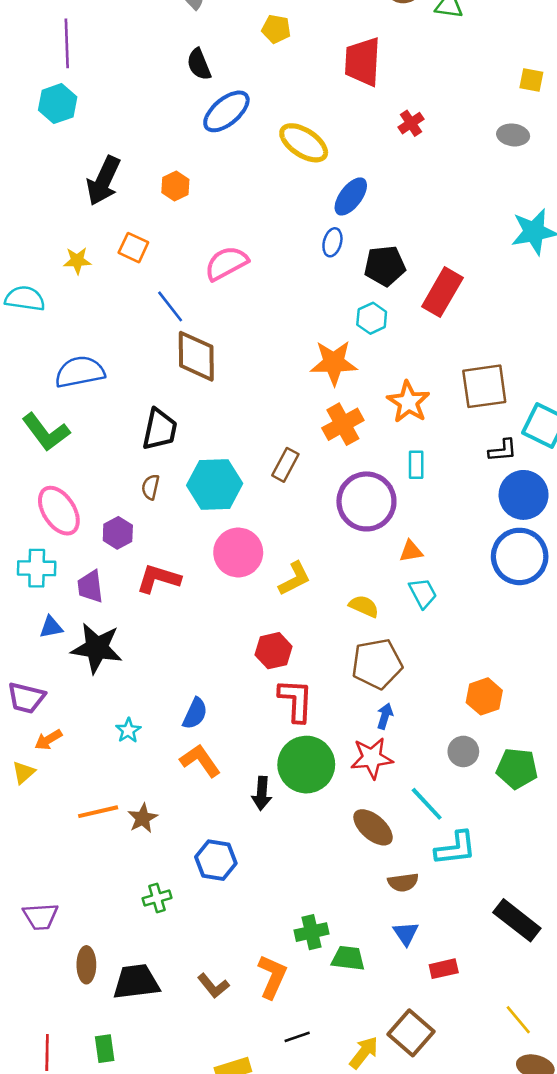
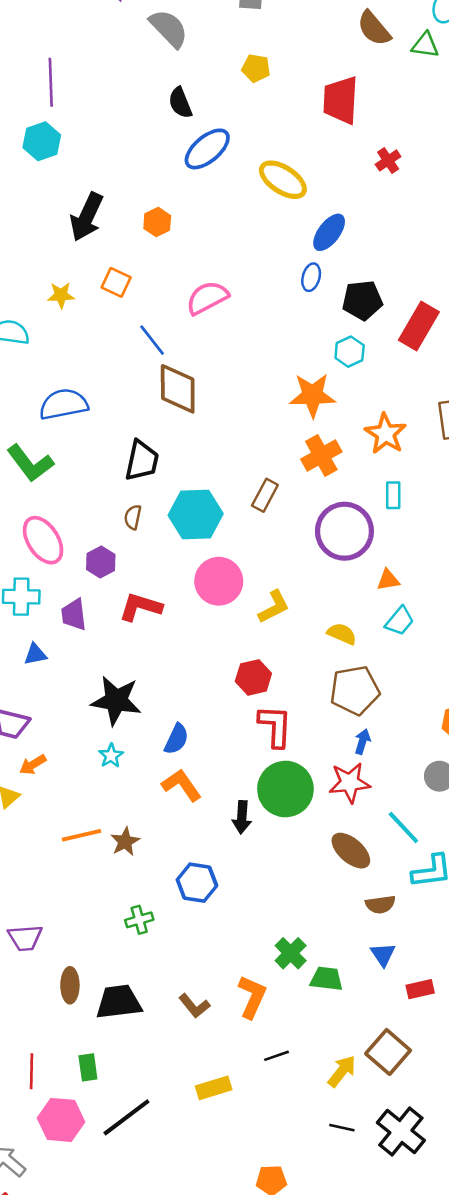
cyan trapezoid: (423, 593) -> (400, 621), turned 68
black star: (97, 648) -> (116, 701), moved
green cross: (311, 932) -> (291, 953), turned -32

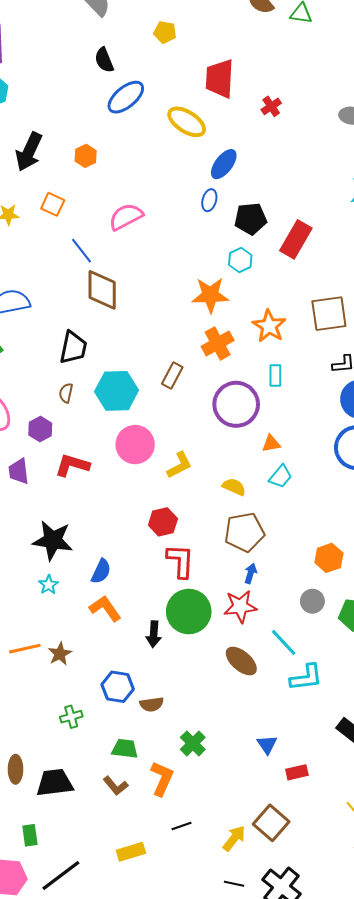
red trapezoid: (341, 100) -> (220, 79), moved
brown semicircle: (380, 904) -> (152, 704), moved
green trapezoid: (327, 979) -> (125, 749), moved

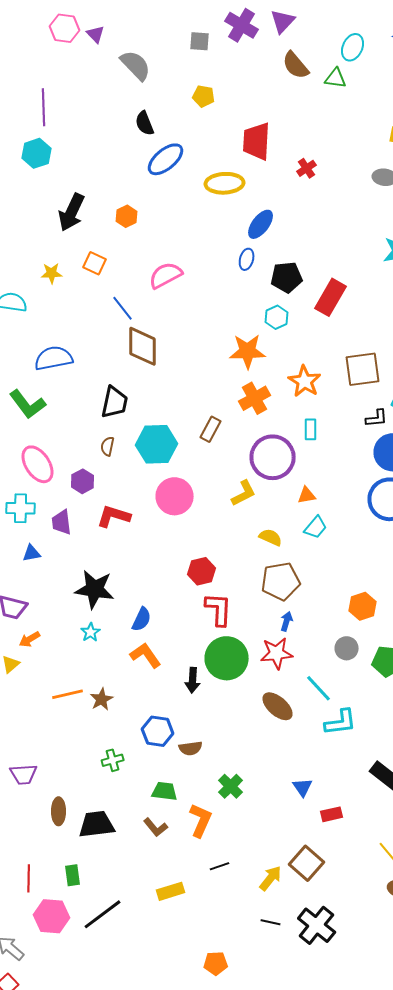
yellow ellipse: (187, 122) -> (225, 183), turned -36
yellow L-shape: (179, 465) -> (244, 493), moved

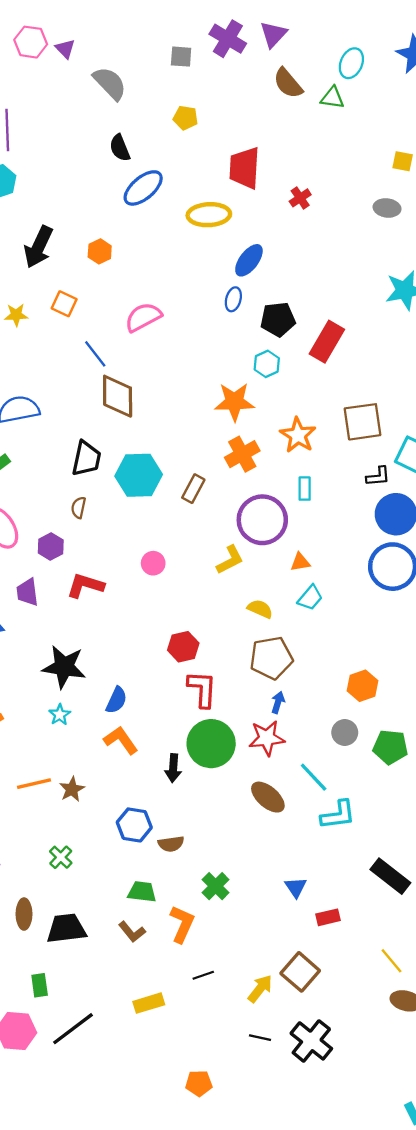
cyan hexagon: (157, 444) -> (139, 475), moved
pink circle: (175, 496) -> (153, 563), size x0.6
green cross: (113, 760) -> (61, 857), moved, turned -30

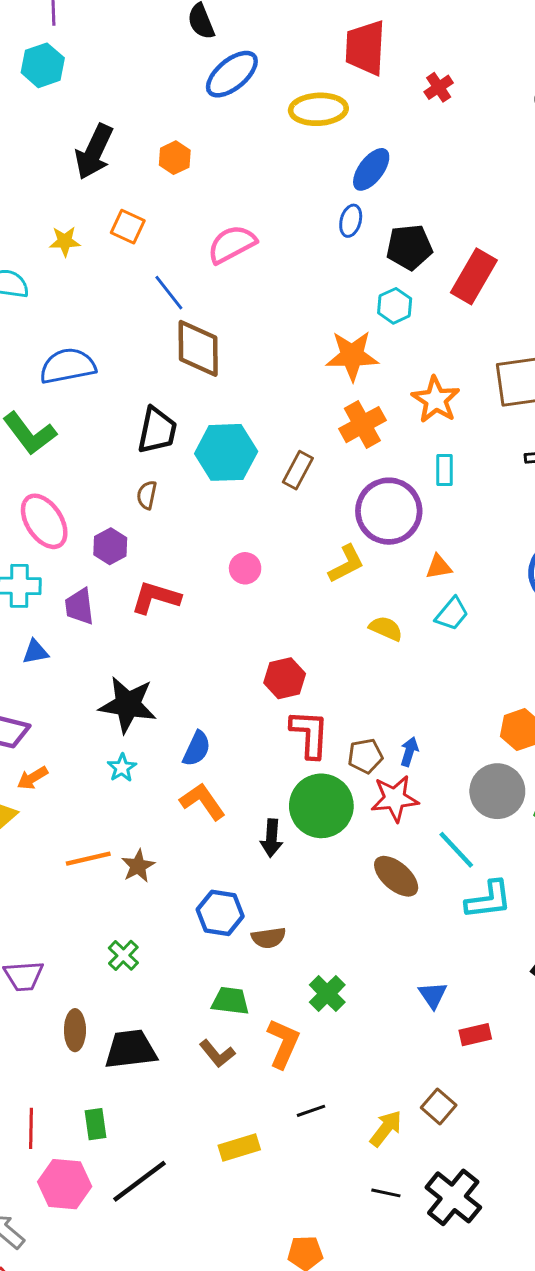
brown pentagon: (271, 658) -> (365, 756), moved, size x0.6
gray circle: (345, 732) -> (497, 791), size x1.6
brown square: (300, 972) -> (439, 1106), size x0.7

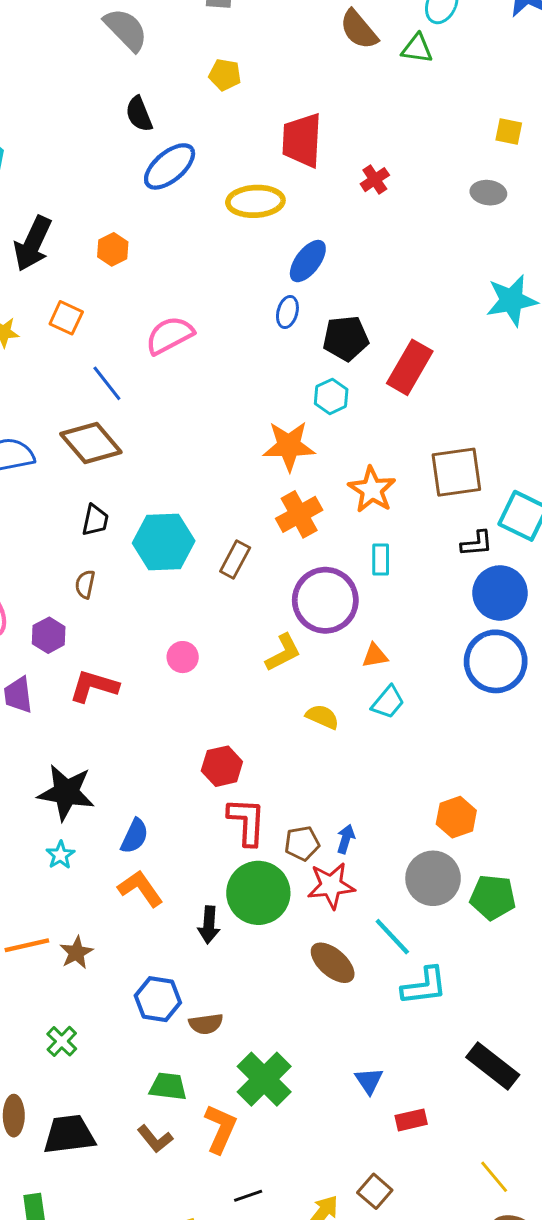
brown diamond: (198, 348) -> (91, 443), moved, turned -40
black trapezoid: (157, 430) -> (95, 520), size x0.7
green cross: (327, 994) -> (264, 1079), size x1.5

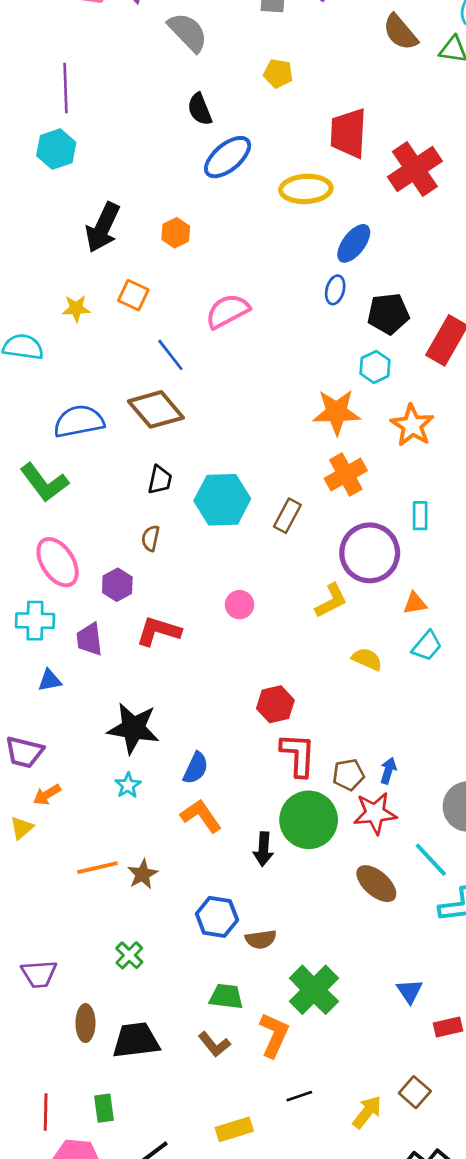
red cross: (375, 180) -> (415, 169), size x2.0
orange star: (372, 490) -> (412, 425), moved

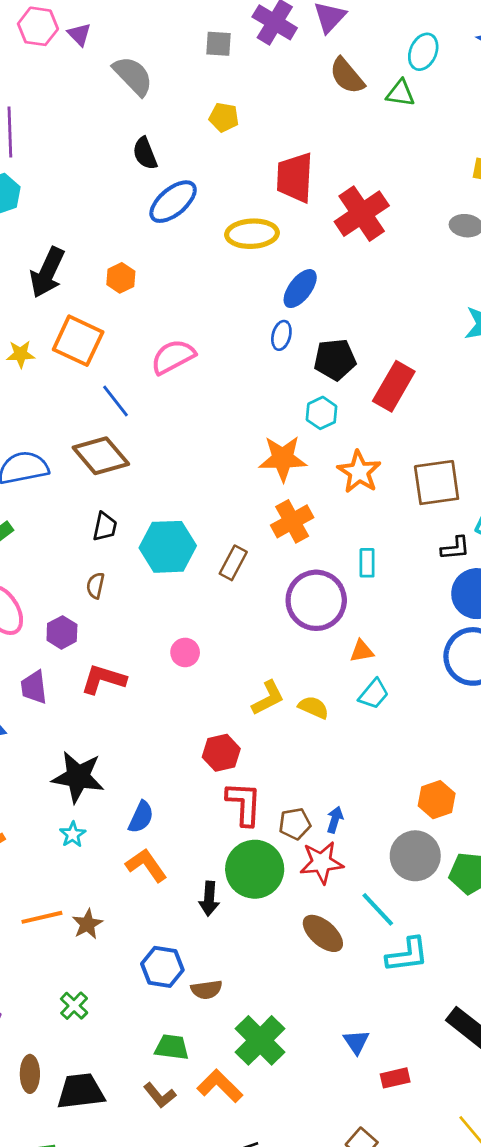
orange square: (133, 295) -> (78, 341), size x1.6
yellow L-shape: (331, 601) -> (268, 698), moved
orange L-shape: (274, 1035) -> (220, 1086), turned -69

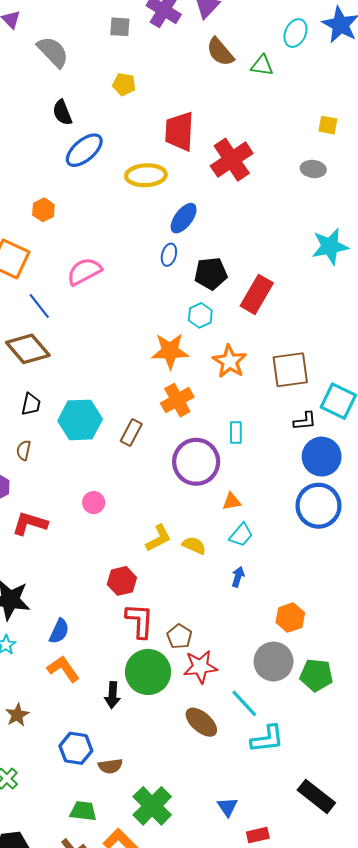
cyan ellipse: (423, 52) -> (295, 33), moved
blue arrow: (335, 820) -> (238, 577), moved
brown pentagon: (295, 824) -> (179, 636), turned -30

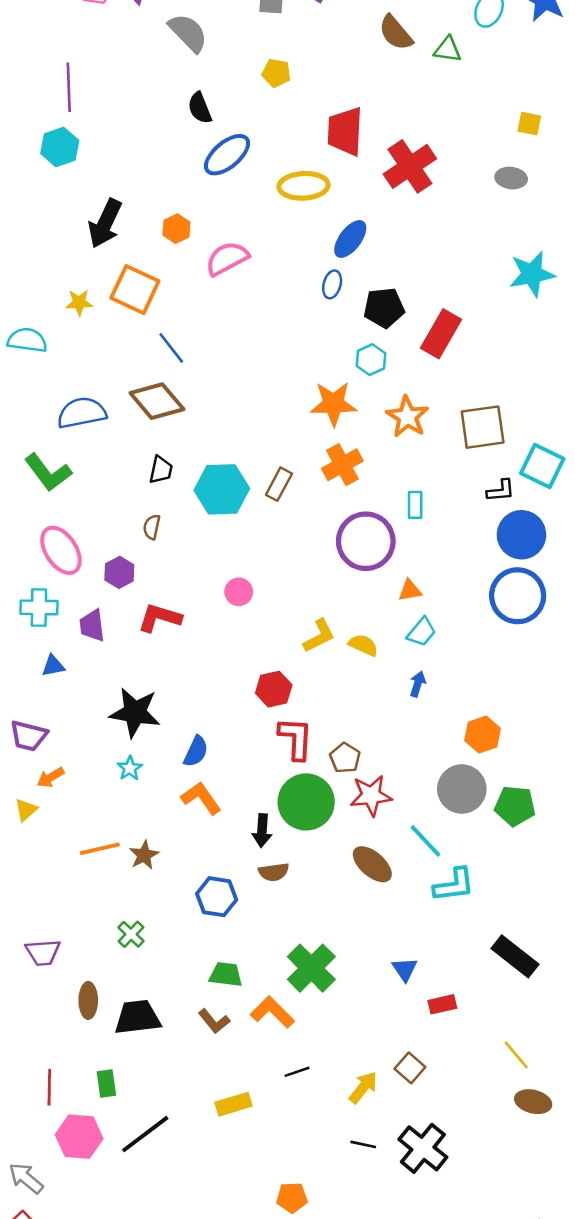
pink semicircle: (84, 271) -> (227, 258), moved
brown rectangle: (131, 433) -> (279, 484), moved
brown semicircle: (110, 766) -> (274, 872), moved

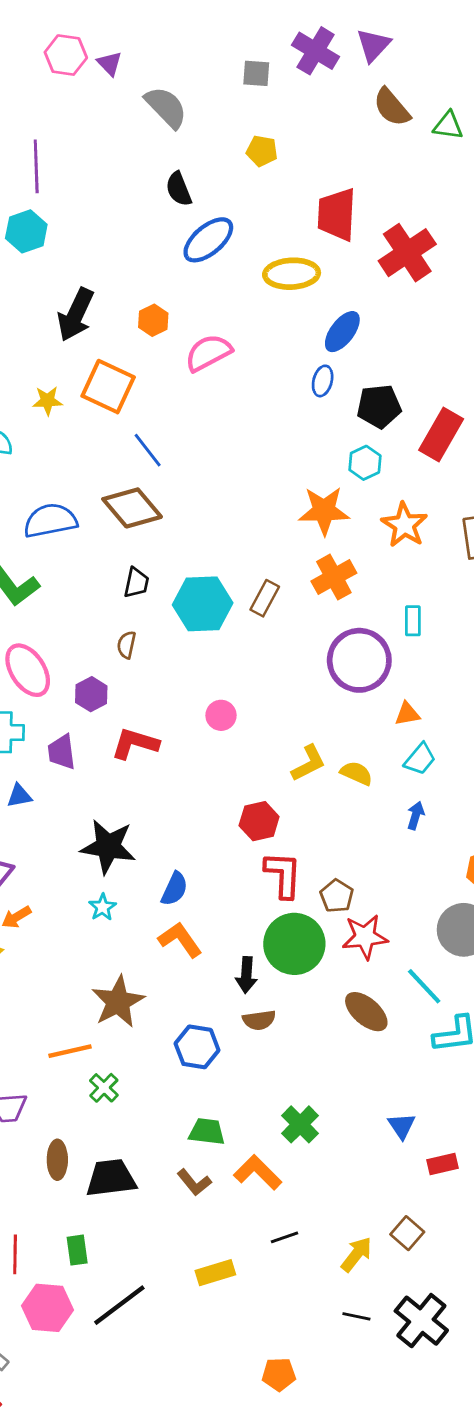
orange line: (100, 849) -> (70, 1051), moved
brown star: (144, 855) -> (118, 1002), size x1.6
green cross: (311, 968) -> (300, 1124), size x0.7

